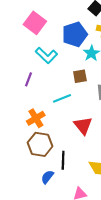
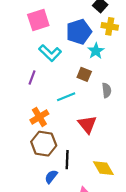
pink square: (35, 23) -> (38, 20), turned 35
brown square: (80, 76) -> (84, 74), turned 32

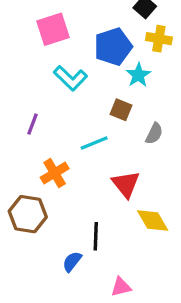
purple line: (32, 78) -> (33, 124), moved
gray semicircle: (107, 90) -> (154, 134), turned 32
brown hexagon: (44, 144) -> (28, 214), moved
yellow diamond: (103, 168) -> (153, 220), moved

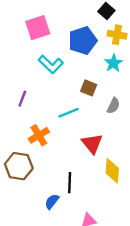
cyan star: (138, 75) -> (113, 63), moved
yellow diamond: (153, 220) -> (112, 171), turned 35

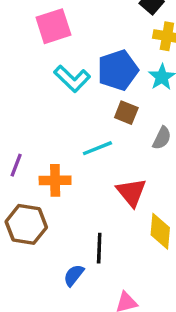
blue pentagon: (83, 41) -> (118, 70), moved
purple line: (22, 99) -> (16, 165), moved
orange cross: (39, 135) -> (55, 180), turned 30

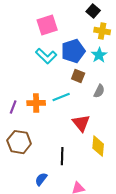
pink square: (53, 26) -> (47, 25), moved
orange cross: (55, 180) -> (36, 103), moved
blue semicircle: (74, 275) -> (41, 179), moved

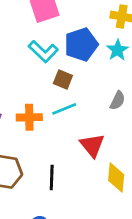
brown square: (78, 76) -> (63, 79), moved
black line: (62, 156) -> (52, 177), moved

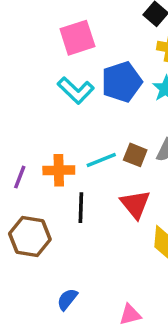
brown square: (63, 79) -> (135, 155), moved
black line: (52, 177) -> (81, 208), moved

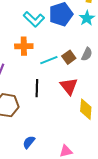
brown square: (135, 155) -> (69, 57), turned 32
orange cross: (59, 170) -> (24, 46), moved

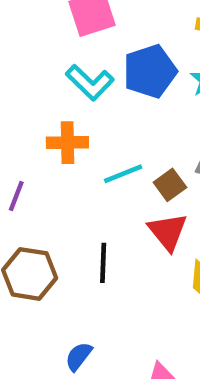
brown square: (69, 57) -> (170, 185), moved
black line: (37, 88) -> (103, 263), moved

